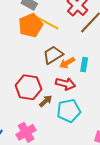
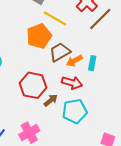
orange pentagon: (31, 25) -> (39, 36), moved

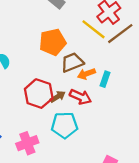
yellow line: (55, 18) -> (94, 29), moved
brown arrow: (51, 100) -> (58, 97), moved
cyan pentagon: (75, 111) -> (64, 125), moved

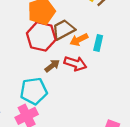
red hexagon: (39, 94) -> (41, 36), moved
cyan pentagon: (64, 125) -> (34, 91), moved

